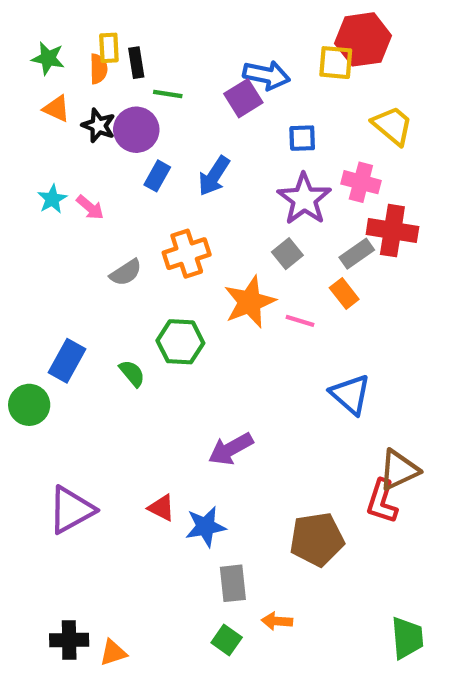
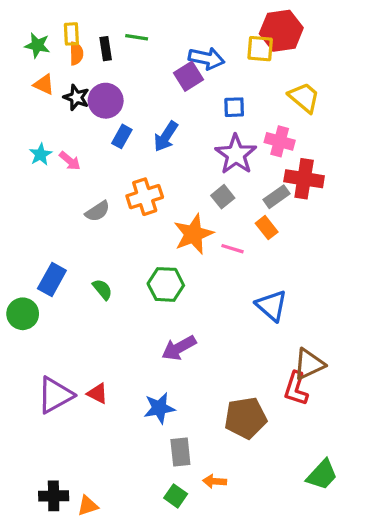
yellow rectangle: (109, 48) -> (71, 34), moved
green line: (168, 94) -> (137, 37), moved
green hexagon: (180, 342) -> (166, 284), moved
red triangle: (161, 508) -> (97, 393), moved
green trapezoid: (407, 638) -> (322, 475), moved, turned 48

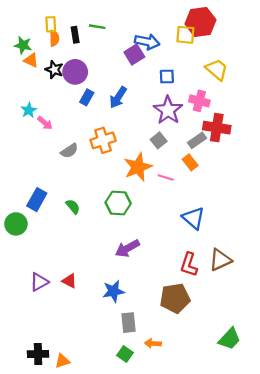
green star: (37, 45) -> (23, 45), moved
pink arrow: (70, 161) -> (45, 123), moved
red L-shape: (296, 389) -> (189, 265), moved
purple triangle: (55, 395) -> (39, 282), size x0.7

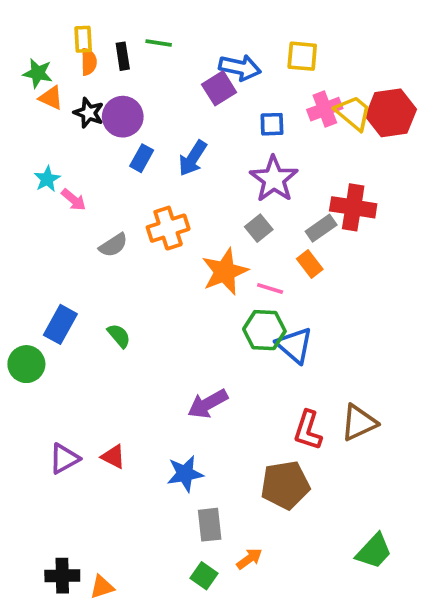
red hexagon: (200, 22) -> (391, 113), moved
pink cross: (199, 101) -> (325, 109), moved, turned -36
green hexagon: (118, 203) -> (264, 330), moved
blue triangle: (194, 218) -> (295, 345), moved
orange arrow: (153, 343) -> (249, 559), turned 140

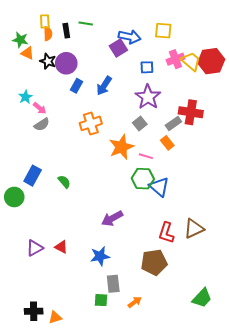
gray semicircle: (113, 245) -> (42, 125), moved
green square: (204, 576) -> (101, 300), moved, turned -32

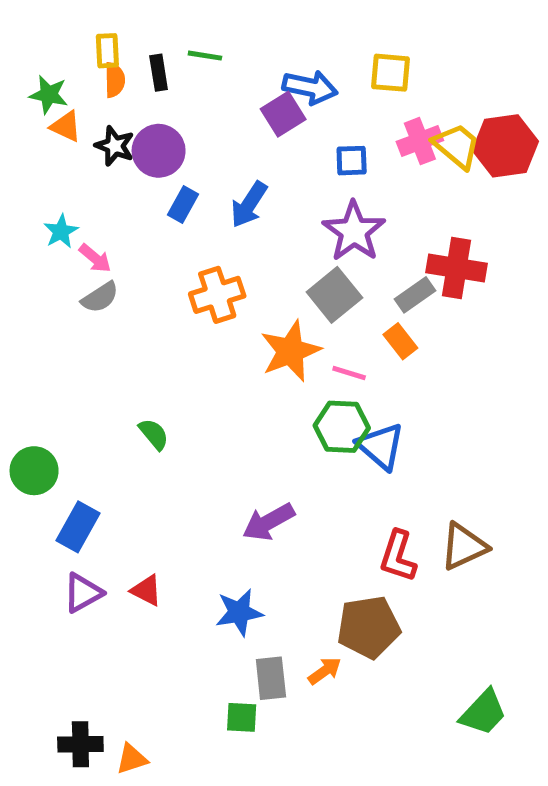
gray square: (140, 123) -> (334, 295), size x1.5
blue rectangle: (33, 176) -> (78, 527), moved
orange arrow: (135, 302) -> (325, 671), moved

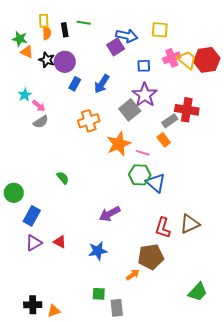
gray square: (334, 295) -> (130, 110), moved
gray rectangle: (271, 678) -> (117, 308), moved

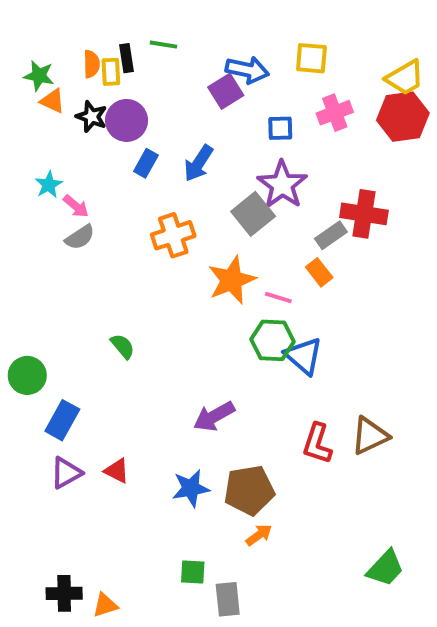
yellow rectangle: (44, 21) -> (111, 72), moved
yellow trapezoid: (187, 60) -> (405, 78), moved, turned 110
brown pentagon: (151, 257) -> (249, 490), moved

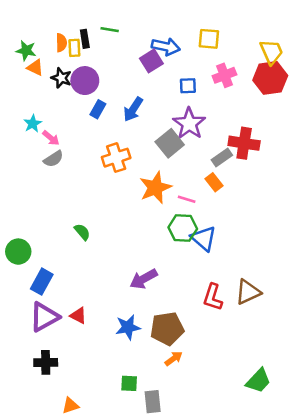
yellow trapezoid: (405, 78) -> (271, 52), turned -84
purple triangle: (66, 473) -> (44, 317), size x1.4
black cross: (64, 593) -> (46, 362), moved

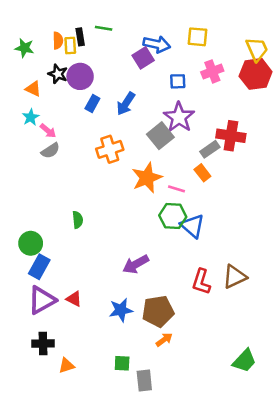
orange triangle: (35, 67) -> (33, 89), moved
green semicircle: (82, 232) -> (78, 220), turned 35
green circle: (18, 252) -> (31, 243), moved
orange triangle: (70, 406) -> (66, 366), moved

